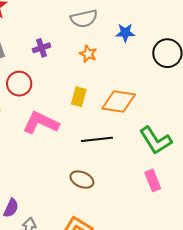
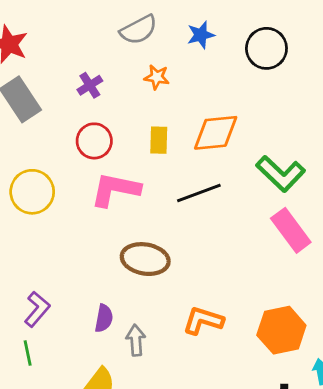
red circle: (19, 84) -> (94, 141), moved
brown ellipse: (82, 180) -> (145, 259), moved, size x1.4
pink rectangle: (153, 180) -> (291, 230), size x1.4

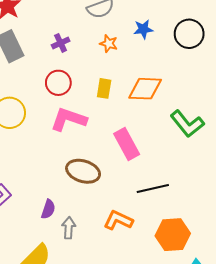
blue star: (201, 35) -> (143, 29), moved
black line: (199, 193) -> (153, 188), moved
pink rectangle: (291, 230) -> (127, 144), moved

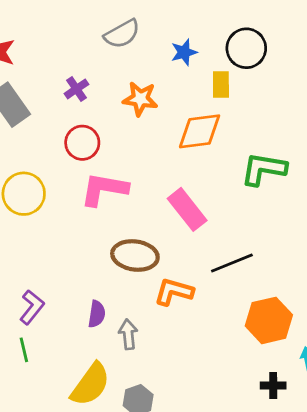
orange star: (109, 44) -> (140, 99), moved, size x1.4
yellow rectangle: (104, 88) -> (221, 84), moved
green L-shape: (187, 124) -> (264, 169), turned 148
orange L-shape: (118, 220) -> (174, 292), moved

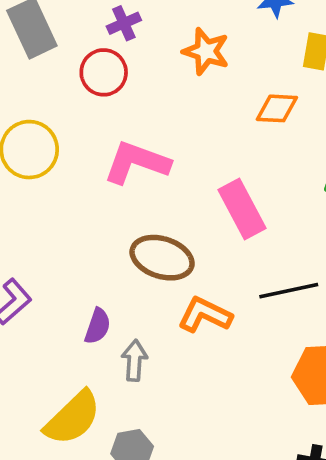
orange diamond: (200, 131) -> (277, 108), size x0.7
red circle: (82, 143) -> (104, 72), moved

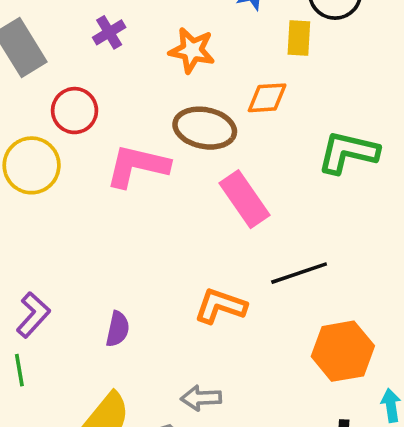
red circle: (104, 72) -> (75, 111), moved
brown ellipse: (162, 258) -> (205, 128), moved
gray arrow: (134, 360) -> (201, 398), moved, turned -90

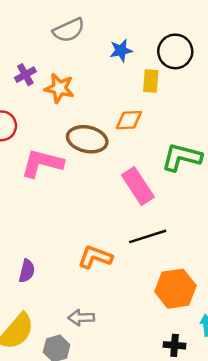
orange star: (192, 50) -> (59, 88), moved
pink rectangle: (245, 199) -> (138, 186), moved

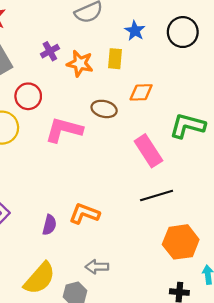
blue star: (121, 50) -> (135, 31), turned -30
yellow rectangle: (151, 81) -> (115, 59), moved
brown ellipse: (87, 139) -> (104, 109), size x0.7
orange L-shape: (95, 257) -> (84, 214), moved

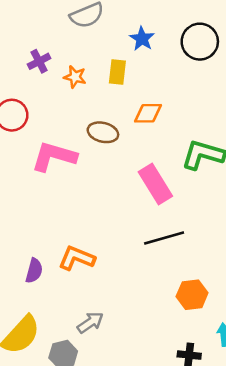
orange star: (80, 64) -> (75, 77), size x0.7
orange hexagon: (181, 242) -> (192, 295), size x0.7
gray arrow: (97, 267) -> (90, 322), turned 145

